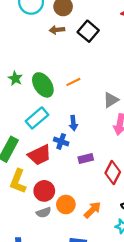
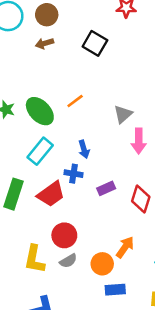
black square: (88, 31) -> (95, 43), moved
yellow L-shape: (18, 181) -> (34, 259), moved
orange circle: (66, 205) -> (102, 264), moved

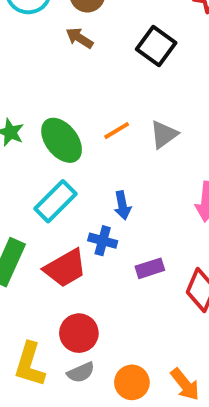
brown arrow: (44, 43) -> (79, 38), turned 42
gray triangle: (123, 114) -> (164, 135), moved
orange arrow: (125, 247) -> (185, 384), moved, turned 100

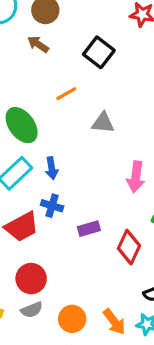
orange line: (117, 131) -> (66, 94), moved
gray triangle: (164, 135) -> (103, 123), turned 40
blue arrow: (122, 205) -> (52, 168), moved

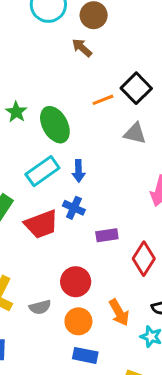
black square: (99, 52) -> (136, 88), moved
red circle: (31, 279) -> (76, 282), moved
orange arrow: (114, 322) -> (119, 312), moved

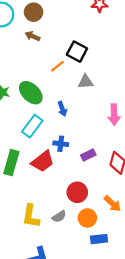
blue arrow: (79, 171) -> (62, 109), moved

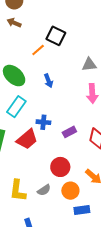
gray triangle: (86, 82) -> (89, 65), moved
blue arrow: (62, 109) -> (48, 81), moved

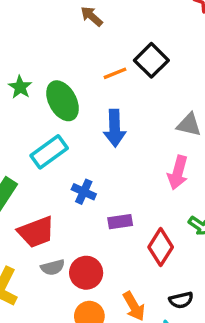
blue arrow: (48, 81) -> (115, 128), size x1.5
red trapezoid: (27, 139) -> (36, 232), moved
gray semicircle: (44, 190) -> (53, 267), moved

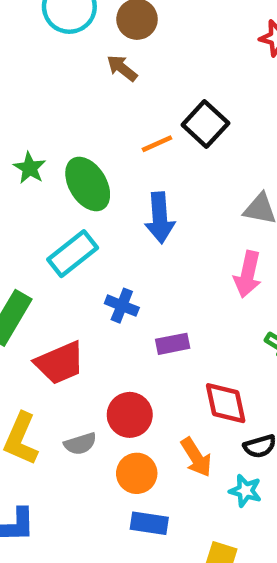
red diamond: (161, 247) -> (226, 403), moved, turned -42
gray semicircle: (53, 267) -> (80, 444), moved

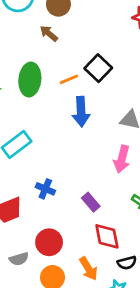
green ellipse: (88, 184) -> (30, 80), moved, turned 36
blue arrow: (160, 218) -> (81, 112), moved
blue cross: (122, 306) -> (45, 189), moved
purple rectangle: (173, 344) -> (91, 202), moved, turned 60

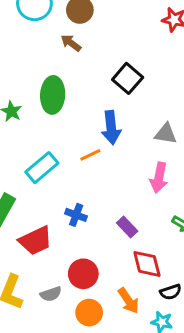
orange line: (69, 79) -> (90, 155), moved

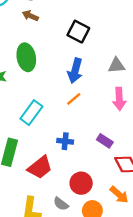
blue arrow: (111, 128) -> (75, 71), turned 35
orange line: (90, 155) -> (74, 99), moved
gray semicircle: (51, 294) -> (61, 204), turned 70

